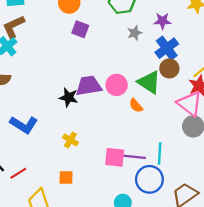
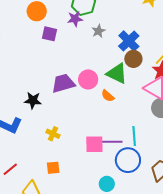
purple star: (162, 21) -> (75, 19), moved
black star: (69, 97) -> (33, 100), moved

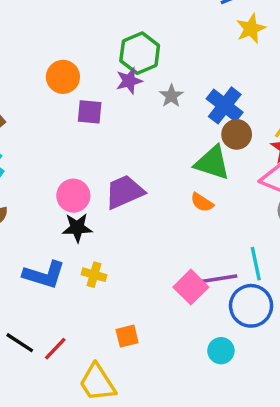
pink circle: (88, 79) -> (73, 196), moved
yellow cross: (53, 134) -> (94, 275), moved
pink square: (94, 144) -> (191, 287), turned -36

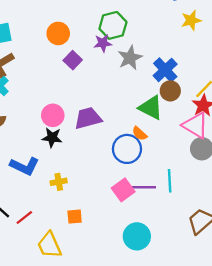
gray star: (171, 96) -> (130, 58), size x1.5
purple square: (90, 112) -> (73, 60), turned 30
yellow cross: (94, 275) -> (59, 182), moved, turned -35
blue circle: (251, 306) -> (127, 149), moved
cyan circle: (221, 351) -> (137, 236), size x1.5

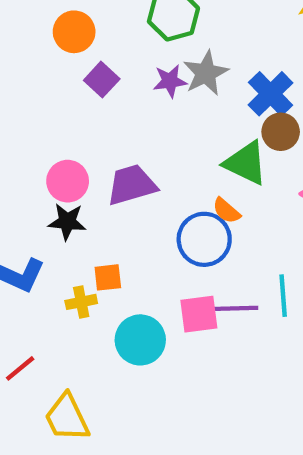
purple star: (103, 43) -> (170, 81), moved
pink square: (123, 190) -> (199, 314), turned 30
orange square: (75, 217) -> (108, 277), moved
cyan circle: (137, 236) -> (140, 340), moved

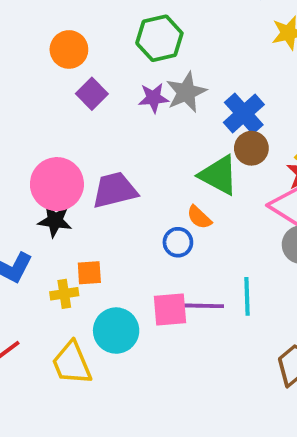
pink circle: (68, 181) -> (57, 184), size x1.4
blue circle: (204, 239) -> (178, 242), size x0.6
yellow trapezoid: (67, 418) -> (72, 363), moved

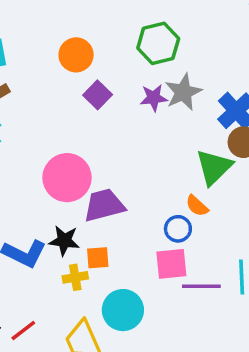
green triangle: (219, 175) -> (214, 167), turned 48
purple trapezoid: (115, 190) -> (104, 205), moved
black star: (55, 221) -> (64, 241), moved
pink square: (170, 310) -> (171, 264), moved

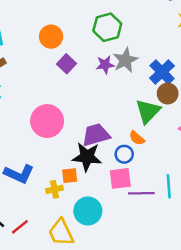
purple trapezoid: (104, 205) -> (96, 135), moved
black star: (64, 241) -> (87, 157), moved, size x1.4

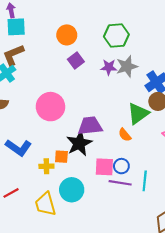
blue circle: (124, 154) -> (121, 166), moved
black star: (87, 157) -> (79, 143), turned 30

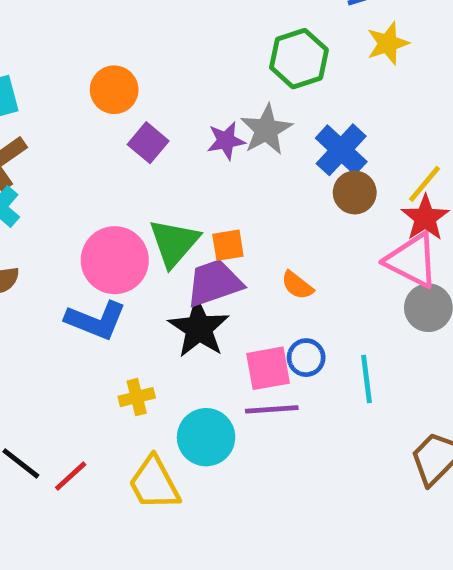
green hexagon: (116, 35) -> (299, 59), moved
green triangle: (138, 113) -> (174, 243), moved
blue L-shape: (18, 148) -> (96, 320), moved
orange square: (61, 157) -> (228, 245), moved
purple line: (120, 183) -> (272, 409), moved

